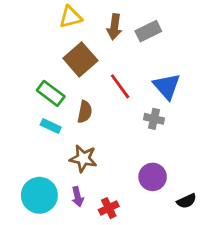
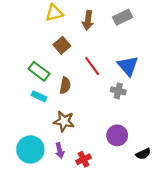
gray rectangle: (148, 31) -> (123, 17), moved
brown square: (80, 59) -> (62, 45), size x0.7

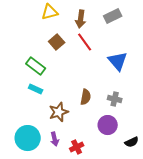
red line: (92, 66) -> (85, 42), moved
brown semicircle: (65, 85) -> (86, 97), moved
gray cross: (118, 91) -> (115, 99), moved
brown star: (64, 121) -> (59, 112), turned -30

